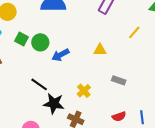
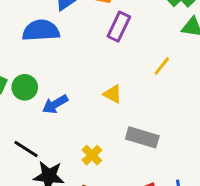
yellow triangle: (100, 50) -> (113, 94), turned 32
gray rectangle: (119, 80) -> (142, 137), size x1.5

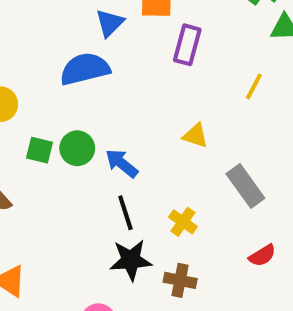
blue arrow: (55, 104) -> (122, 163), turned 80
gray rectangle: (142, 137) -> (245, 186), turned 48
black line: (26, 149) -> (125, 213), moved, turned 50

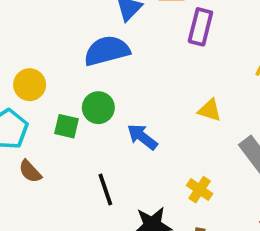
green circle: (77, 148) -> (98, 108), moved
black line: (125, 213) -> (105, 190), moved

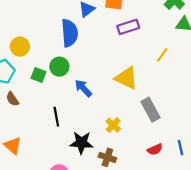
purple rectangle: (200, 27) -> (128, 27), turned 50
blue semicircle: (107, 51) -> (70, 33), turned 92
yellow triangle: (210, 110) -> (126, 78), size x1.6

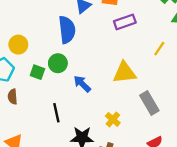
yellow triangle: (126, 78) -> (124, 73), turned -30
brown semicircle: (12, 99) -> (13, 97), turned 32

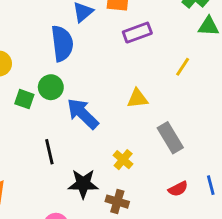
yellow triangle: (124, 73) -> (138, 98), size x0.7
blue arrow: (82, 84) -> (83, 114), size x1.4

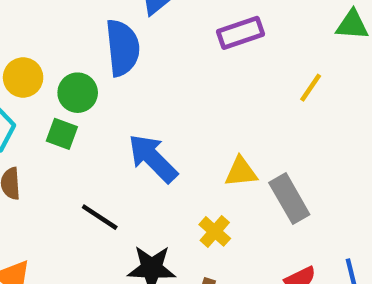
green circle: (51, 87) -> (78, 93), moved
yellow triangle: (138, 98) -> (241, 172), moved
black line: (49, 152) -> (100, 217), turned -45

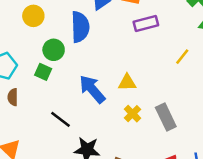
yellow circle: (23, 77) -> (33, 16), moved
yellow triangle: (241, 172) -> (127, 83), moved
yellow cross: (215, 231) -> (132, 114), moved

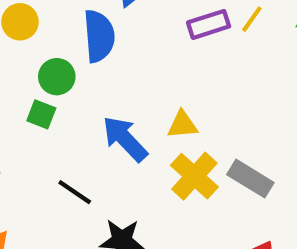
yellow line: (182, 57) -> (252, 19), moved
yellow cross: (132, 114) -> (194, 176), size x1.6
gray rectangle: (166, 117) -> (250, 179), turned -30

